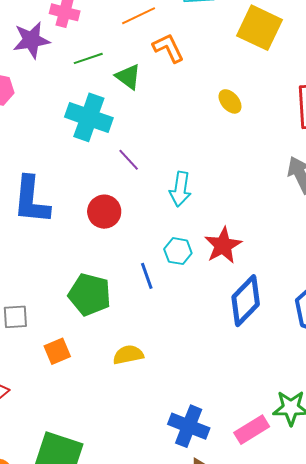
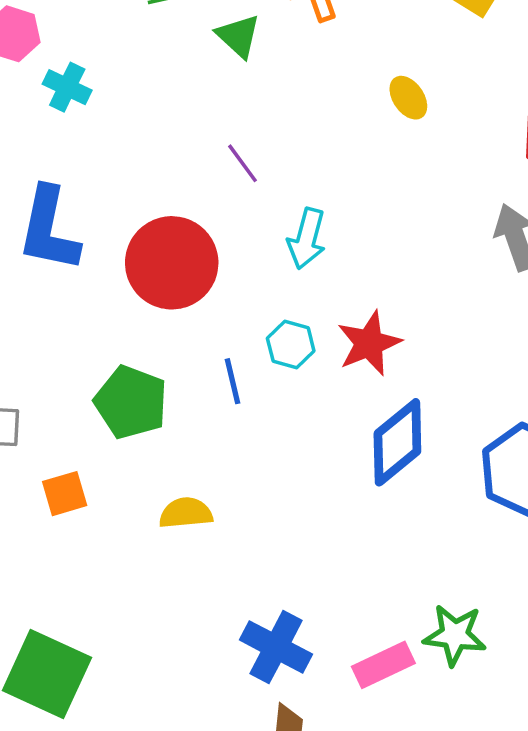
cyan cross: (89, 117) -> (67, 87), moved, size x0.6
purple line: (129, 160) -> (242, 163), moved
red circle: (104, 212) -> (172, 263), size x1.6

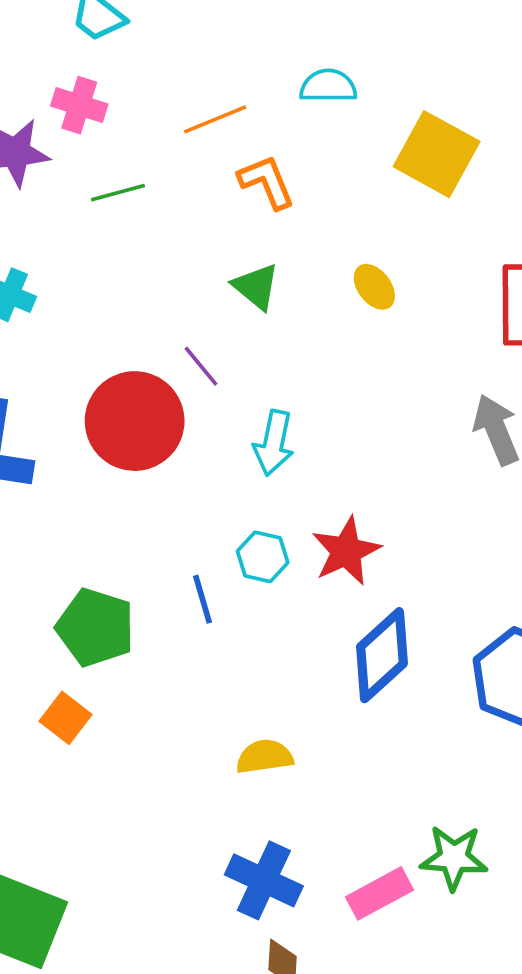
green triangle: (238, 36) -> (256, 287), moved
red circle: (172, 263) -> (135, 421), moved
orange square: (65, 494) -> (65, 718), moved, turned -33
yellow semicircle: (186, 513) -> (264, 757), moved

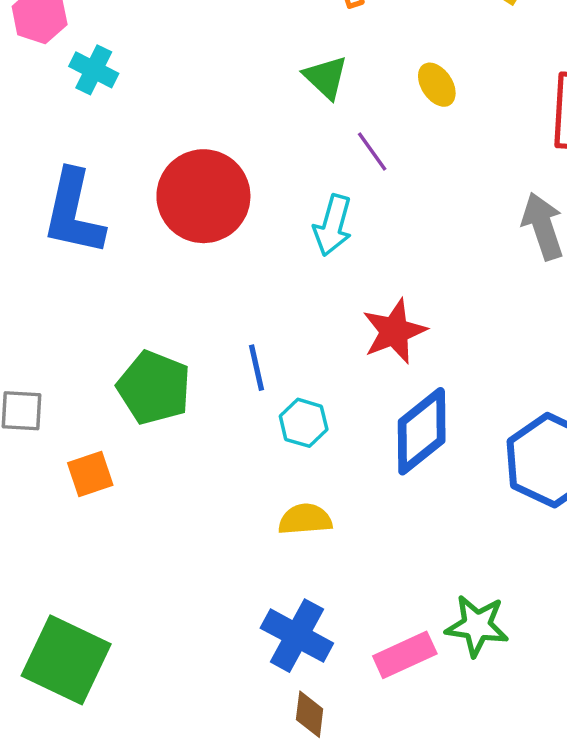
purple line: (201, 366) -> (372, 152), moved
cyan hexagon: (263, 557) -> (304, 423), moved
orange square: (65, 718) -> (90, 474), moved, turned 30

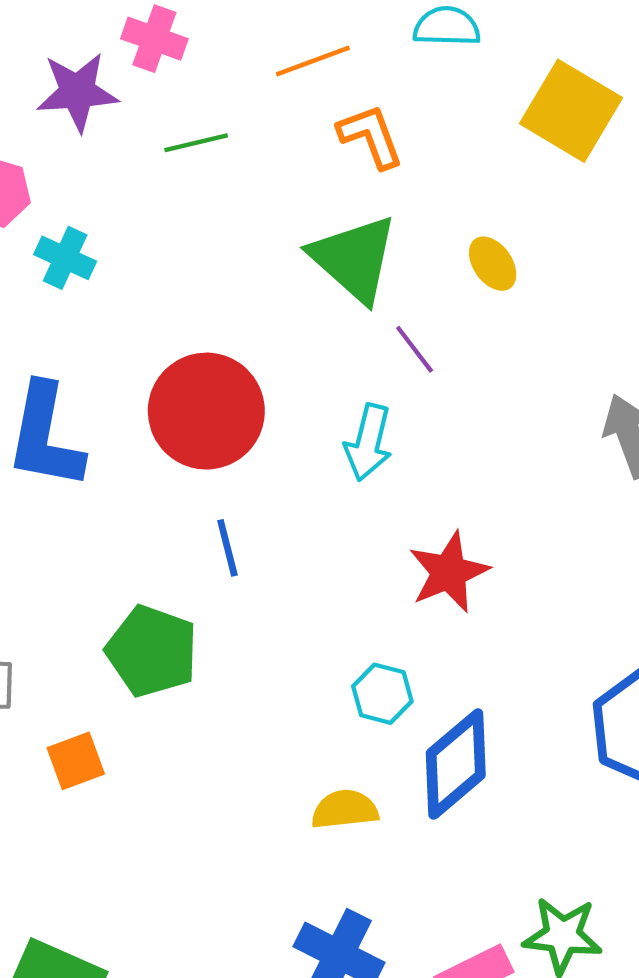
green triangle: (326, 77) -> (354, 258), size x1.6
blue line: (256, 368) -> (227, 548), moved
cyan hexagon: (304, 423) -> (382, 694), moved
blue diamond: (422, 431) -> (456, 764), moved

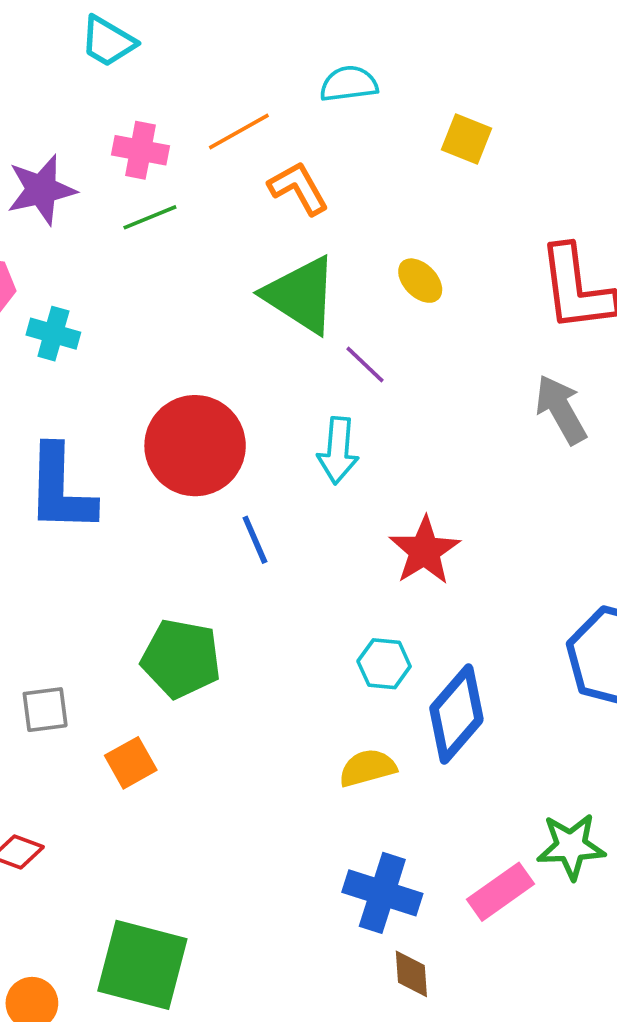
pink cross: (154, 39) -> (140, 150), moved
yellow square: (571, 111) -> (466, 139), size x0.6
blue line: (227, 548) -> (255, 540), moved

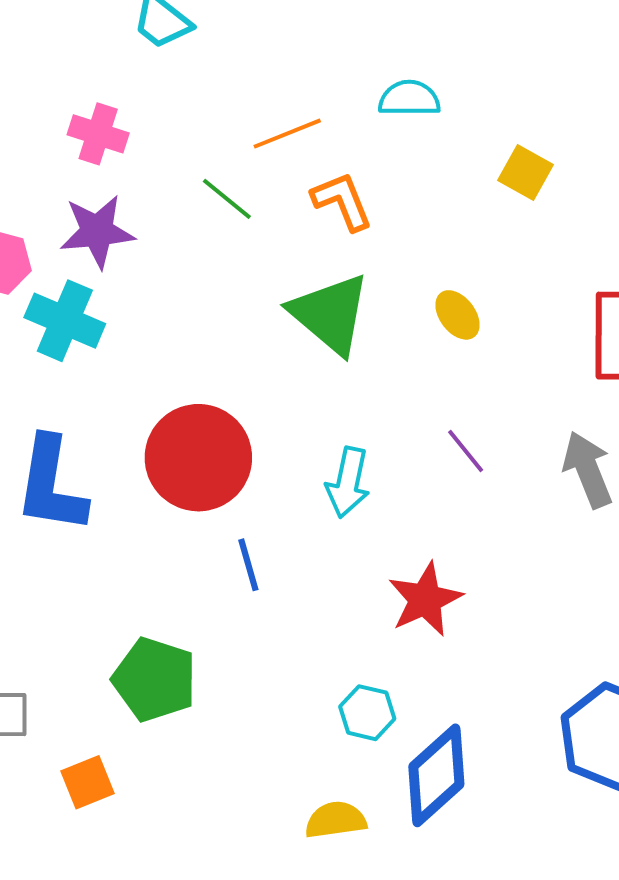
pink cross: (140, 150) -> (98, 134), moved
purple star: (41, 190) -> (97, 231), moved
green line: (150, 217) -> (227, 199), moved, turned 54
cyan cross: (53, 334) -> (65, 321), size x1.4
purple line: (365, 364) -> (466, 451), moved

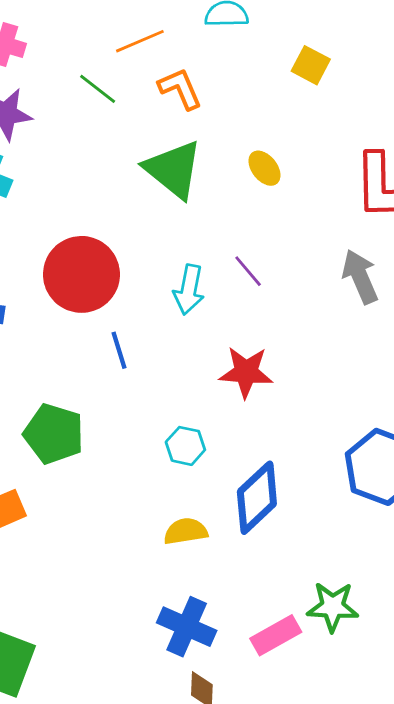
purple line: (466, 451) -> (248, 271), moved
red star: (425, 599) -> (246, 372), turned 30
cyan hexagon: (367, 713) -> (185, 446), moved

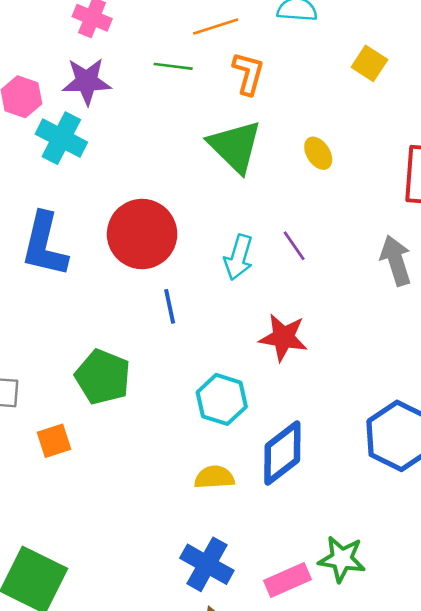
green line: (98, 89) -> (173, 66), turned -36
orange L-shape: (180, 89) -> (248, 73), turned 33
cyan hexagon: (185, 446) -> (222, 399), size x1.4

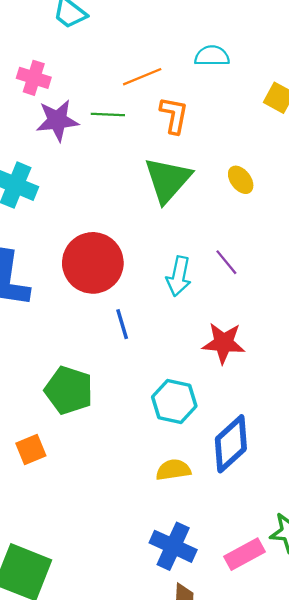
purple star: (87, 81) -> (57, 120), moved
green triangle: (235, 146) -> (168, 180), turned 32

